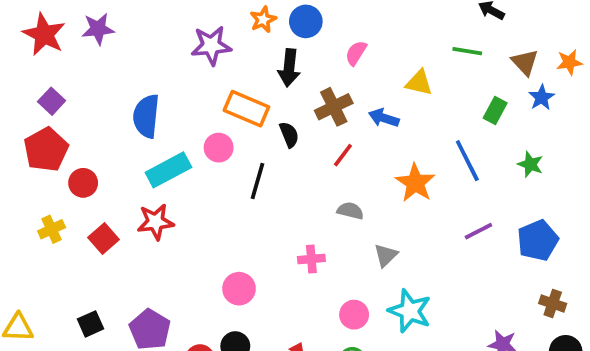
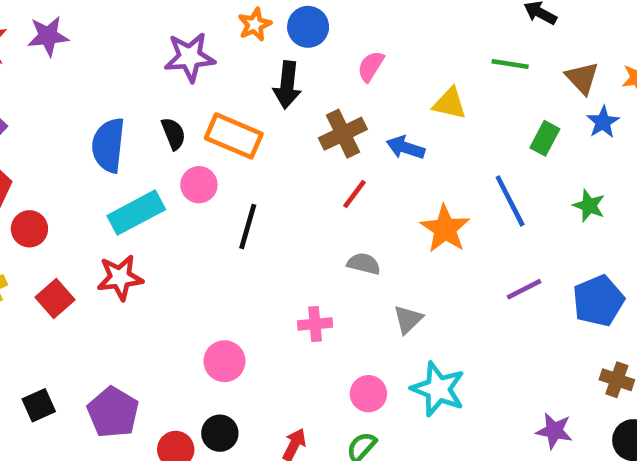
black semicircle: (289, 135) -> (173, 134), moved

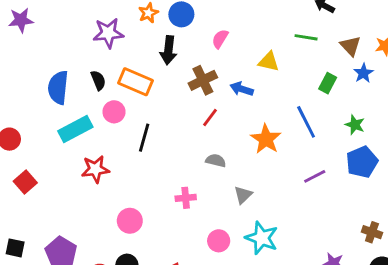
red star: (120, 278) -> (95, 169), moved
blue pentagon: (598, 301) -> (362, 162), moved
black square: (39, 405) -> (15, 248), turned 36

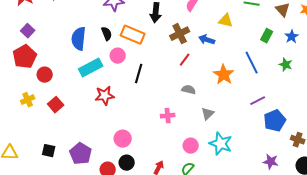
blue star: (363, 73) -> (292, 37), moved
blue pentagon: (362, 162) -> (275, 121), moved
pink circle: (130, 221) -> (123, 139), moved

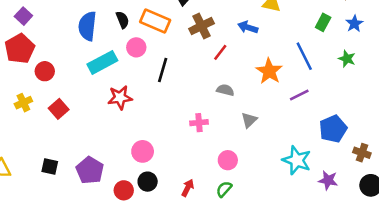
brown cross: (180, 34) -> (201, 26), moved
purple line: (258, 101) -> (299, 95), moved
cyan star: (221, 144) -> (297, 160), moved

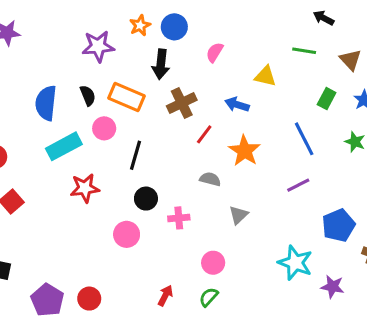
orange star: (269, 71) -> (244, 151), moved
pink circle: (143, 151) -> (127, 234), moved
purple pentagon: (90, 170) -> (47, 300), moved
black circle: (148, 182) -> (146, 199), moved

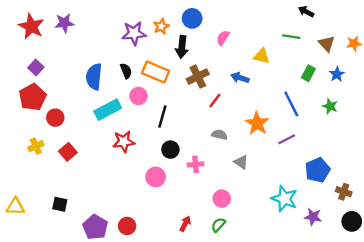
orange star: (140, 25) -> (161, 26), moved
orange star: (244, 151) -> (257, 123), moved
gray triangle: (239, 215) -> (241, 162), turned -42

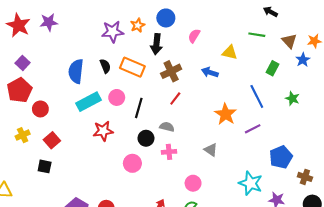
blue star: (337, 74) -> (303, 60), moved
pink circle: (139, 96) -> (117, 97), moved
red line: (215, 101) -> (175, 99), moved
gray semicircle: (219, 135) -> (167, 127), moved
black square: (60, 204) -> (45, 166), moved

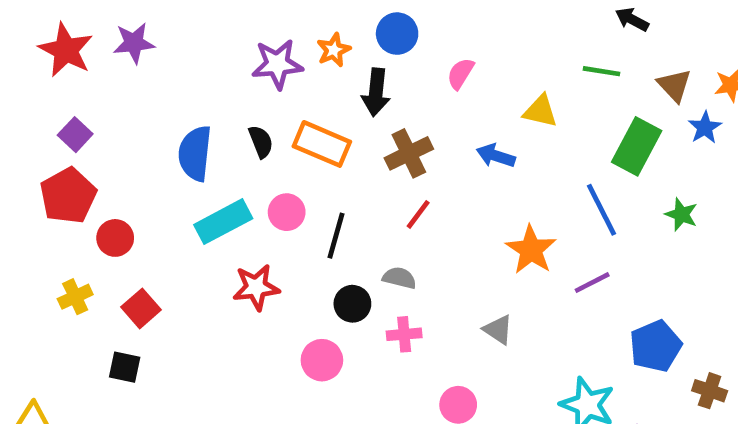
green rectangle: (273, 68) -> (637, 146), size x1.6

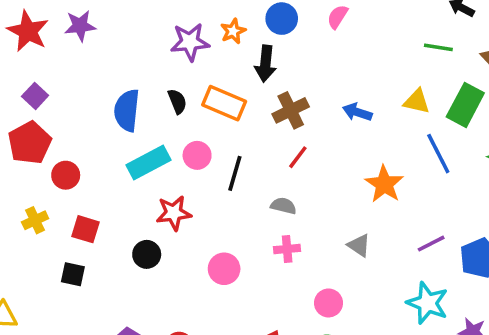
pink semicircle: (461, 73) -> (337, 17), moved
yellow triangle: (540, 111) -> (417, 101), moved
purple line: (592, 283) -> (431, 244), moved
black circle: (352, 304) -> (147, 254), moved
red square: (141, 308) -> (85, 229), turned -32

